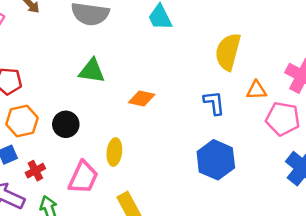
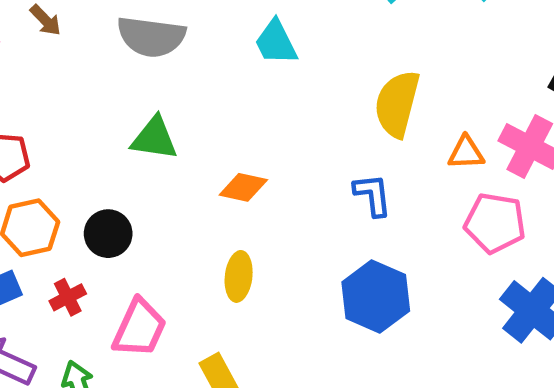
orange triangle: (256, 90) -> (466, 153), moved
yellow ellipse: (114, 152) -> (239, 276), moved
red cross: (35, 171) -> (68, 297), moved

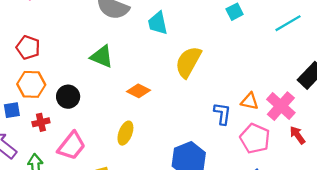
cyan trapezoid: (276, 42) -> (158, 23), moved
yellow semicircle: (397, 104) -> (188, 62), moved
blue L-shape: (373, 195) -> (222, 114), moved

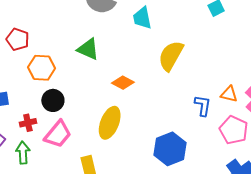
orange hexagon: (31, 84) -> (42, 68), moved
black circle: (68, 97) -> (53, 100), moved
red cross: (41, 122) -> (28, 123), moved
yellow ellipse: (125, 133) -> (110, 123), size x1.4

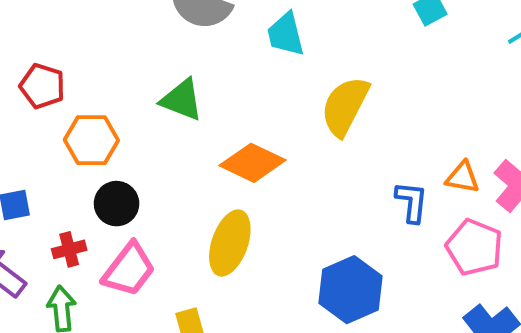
orange diamond: (123, 83) -> (253, 163), size x1.4

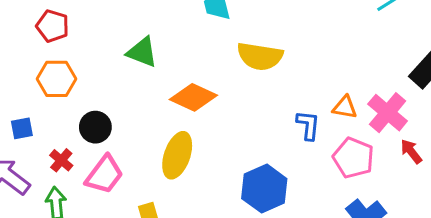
red pentagon: (42, 86) -> (53, 26), moved
yellow semicircle: (345, 106) -> (260, 56), turned -108
orange hexagon: (91, 140) -> (56, 79), moved
red cross: (69, 249) -> (61, 160), turned -35

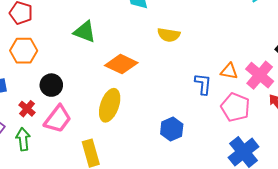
yellow semicircle: (260, 56) -> (169, 35), size x0.7
blue hexagon: (264, 189) -> (172, 129), size x0.7

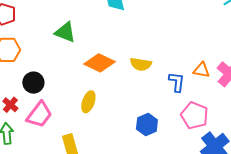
yellow semicircle: (169, 35) -> (141, 64), moved
yellow ellipse: (110, 105) -> (88, 102), size x0.7
pink pentagon: (235, 107) -> (195, 116), moved

